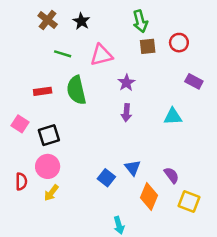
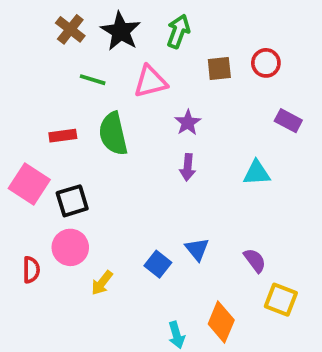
black star: (81, 21) -> (121, 31), size x1.5
green arrow: (140, 21) -> (178, 31), moved, turned -145
pink square: (20, 124) -> (29, 184), size x1.5
yellow arrow: (51, 193) -> (102, 283), moved
orange diamond: (149, 196) -> (221, 322), moved

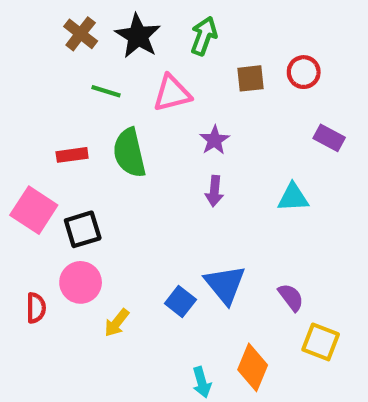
blue triangle: (197, 249) -> (225, 285), size x1.5

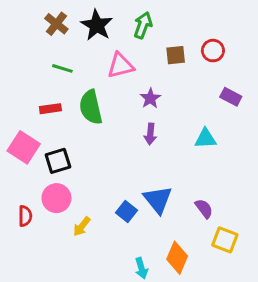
green line: (106, 91) -> (62, 68), moved

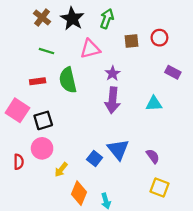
purple arrow: (150, 134) -> (113, 100), size x1.6
yellow square: (225, 240) -> (159, 187), moved
orange diamond: (177, 258) -> (79, 193), moved

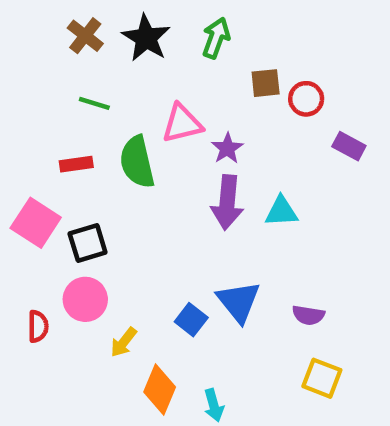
red circle: (159, 38) -> (306, 99), moved
pink triangle: (90, 49) -> (182, 124), moved
cyan triangle: (154, 104) -> (281, 211), moved
purple semicircle: (153, 156) -> (308, 315), turned 136

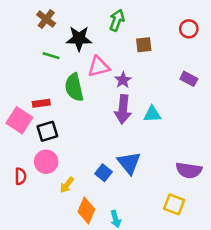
black star: (146, 38) -> (79, 39), moved, turned -30
red circle: (306, 99) -> (189, 29), moved
red rectangle: (76, 164) -> (41, 103), moved
purple semicircle: (308, 315) -> (189, 170), moved, size x1.5

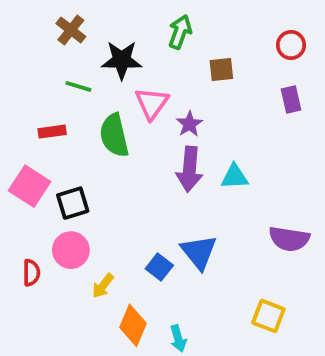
pink triangle: (99, 67) -> (152, 103), turned -40
purple rectangle: (189, 79) -> (291, 100), moved, turned 49
red rectangle: (41, 103) -> (52, 132), moved
purple semicircle: (189, 170) -> (289, 239), moved

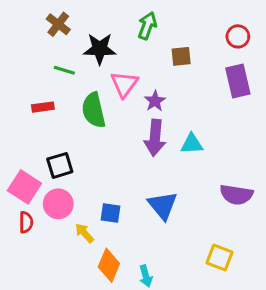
purple rectangle: (291, 100) -> (238, 81), size x1.5
pink square: (29, 186) -> (24, 187), moved
blue square: (159, 267) -> (110, 213), moved, turned -30
yellow arrow: (103, 286) -> (84, 233), turned 100

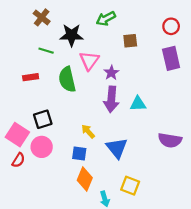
green arrow: (147, 26) -> (106, 19), turned -138
red semicircle: (26, 222) -> (18, 160), turned 32
yellow arrow: (84, 233) -> (88, 131), moved
yellow square: (219, 258) -> (130, 186), moved
orange diamond: (109, 265) -> (85, 179), moved

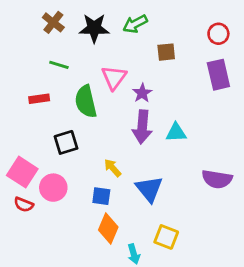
black star: (72, 35) -> (94, 28), moved
black square: (43, 119) -> (66, 142), moved
red semicircle: (18, 160) -> (24, 205), turned 80

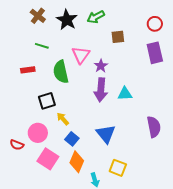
black star: (94, 28) -> (67, 20), turned 30
yellow arrow: (113, 168) -> (63, 119), moved
pink square: (22, 172) -> (48, 159), moved
purple semicircle: (217, 179) -> (154, 127), turned -110
blue square: (101, 196) -> (72, 139), turned 32

